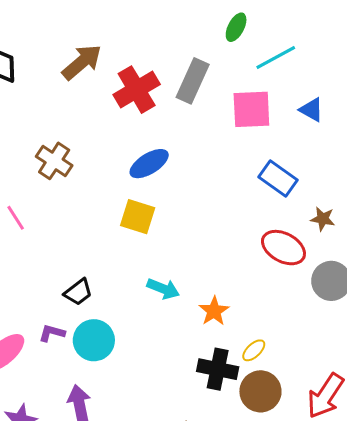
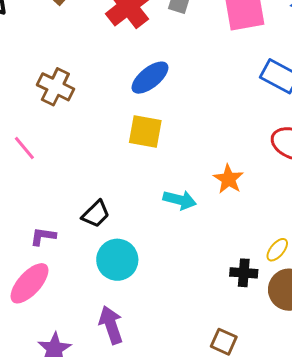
orange star: (214, 311) -> (229, 179), moved
purple L-shape: (52, 333) -> (43, 236), moved
black cross: (218, 369) -> (244, 273), size x0.7

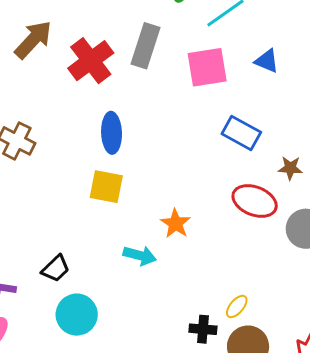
blue ellipse: (150, 78) -> (112, 133), turned -54
orange star: (229, 179) -> (176, 224), moved

